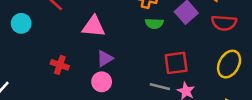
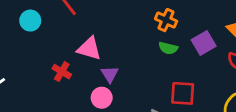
pink triangle: (94, 26) -> (89, 49), moved
purple triangle: (105, 58) -> (110, 74), turned -42

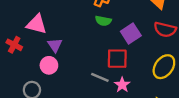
purple square: (204, 43) -> (131, 33), moved

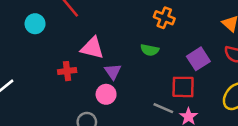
green semicircle: (103, 21) -> (150, 50), moved
red cross: (14, 45) -> (67, 71), turned -35

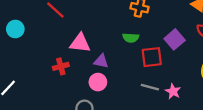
cyan circle: (35, 24) -> (15, 29), moved
purple triangle: (113, 72) -> (101, 61), turned -35
red square: (183, 87) -> (152, 57), moved

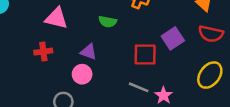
green semicircle: (131, 38) -> (108, 22), moved
pink triangle: (80, 43) -> (56, 18), moved

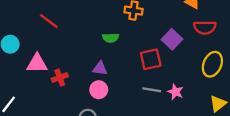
pink triangle: (56, 18) -> (37, 64), moved

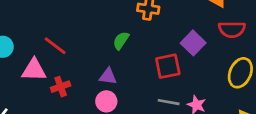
red line: (49, 21) -> (55, 46), moved
green semicircle: (111, 38) -> (121, 40), turned 126

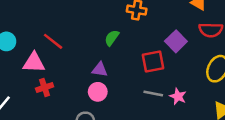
red cross: (61, 87) -> (45, 88), moved

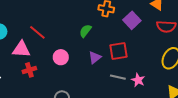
purple square: (176, 41) -> (132, 20), moved
purple triangle: (100, 70) -> (95, 57), moved, turned -48
pink circle: (98, 92) -> (61, 57), moved

